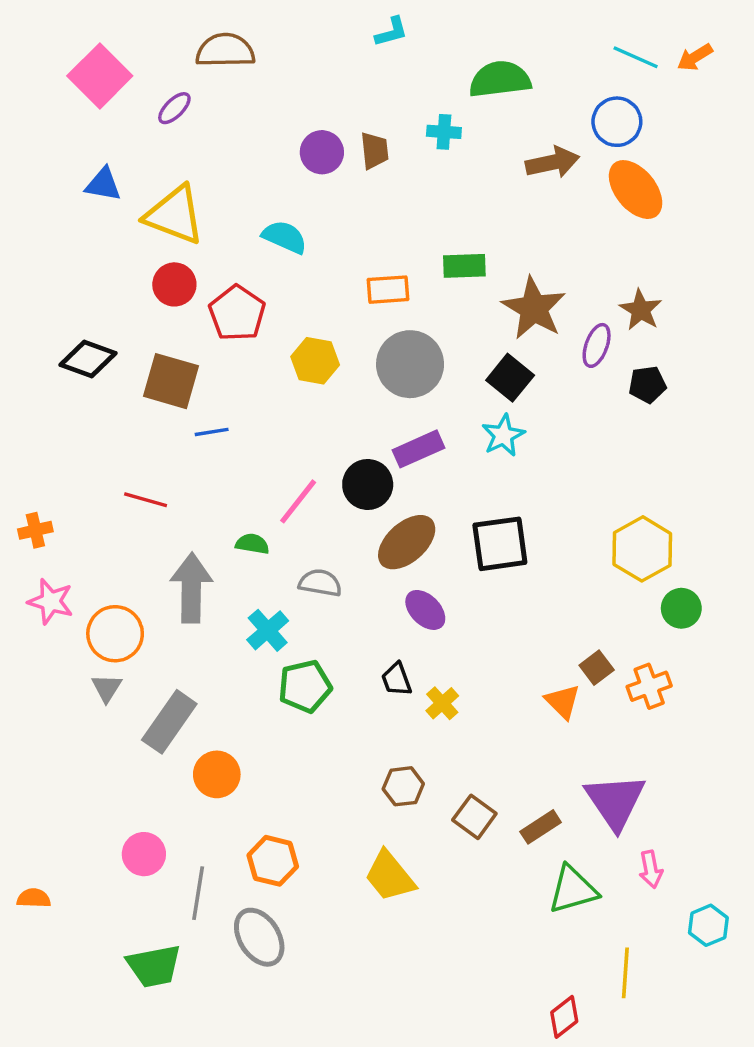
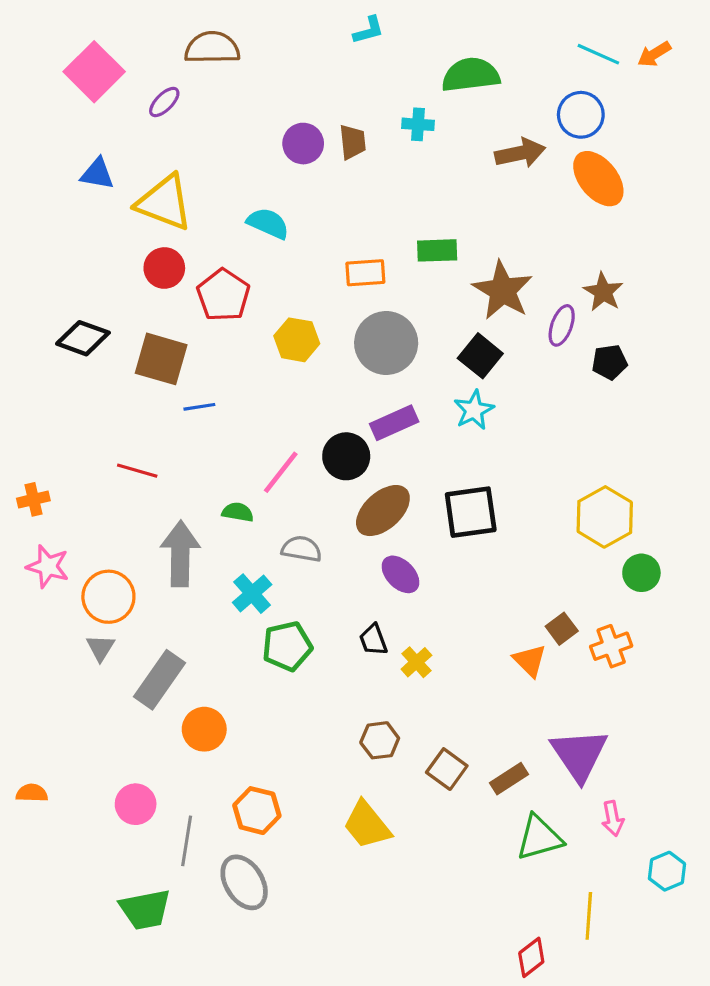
orange semicircle: (34, 898) -> (32, 793), moved

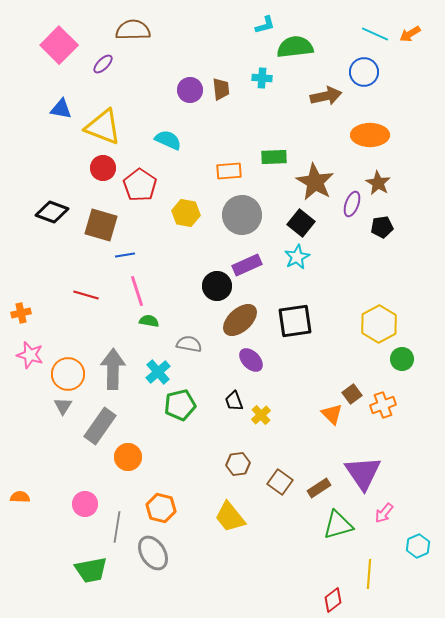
cyan L-shape: (369, 30) -> (265, 25), moved
orange ellipse: (598, 179) -> (370, 135), moved, turned -51
pink line: (281, 472) -> (137, 291), moved, turned -56
gray arrow: (180, 554) -> (113, 369), moved
pink arrow: (613, 819) -> (384, 513), turned 50

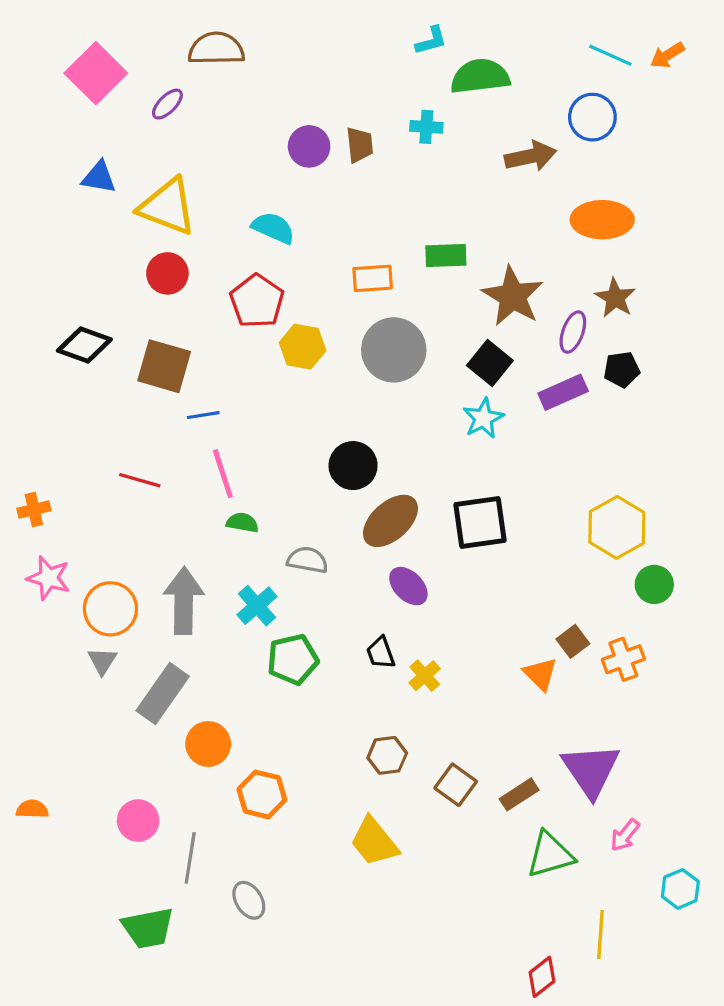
red pentagon: (140, 185) -> (257, 301), moved
purple rectangle: (247, 265) -> (563, 392), moved
orange hexagon: (161, 508) -> (262, 794), moved
gray ellipse: (153, 553) -> (249, 900), size x0.7

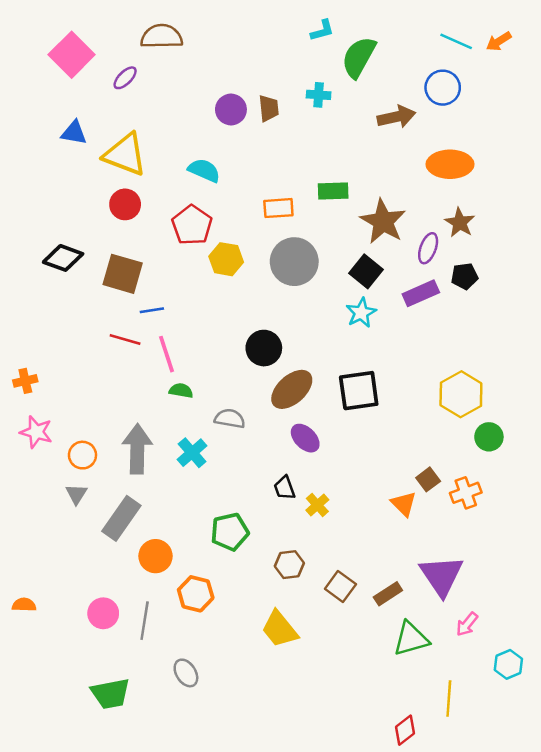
green semicircle: (480, 76) -> (359, 57), turned -54
red line: (140, 480) -> (125, 339), moved
orange circle: (110, 609) -> (82, 455), size x0.7
green pentagon: (293, 659) -> (230, 532), moved
gray line: (190, 858) -> (145, 621), moved

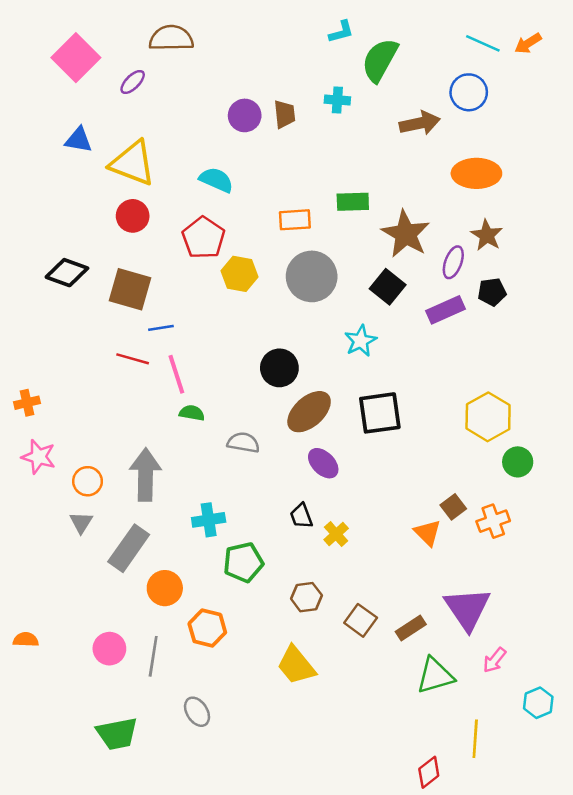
cyan star: (361, 313) -> (361, 341), moved
cyan cross: (192, 453) -> (209, 520), moved, turned 32

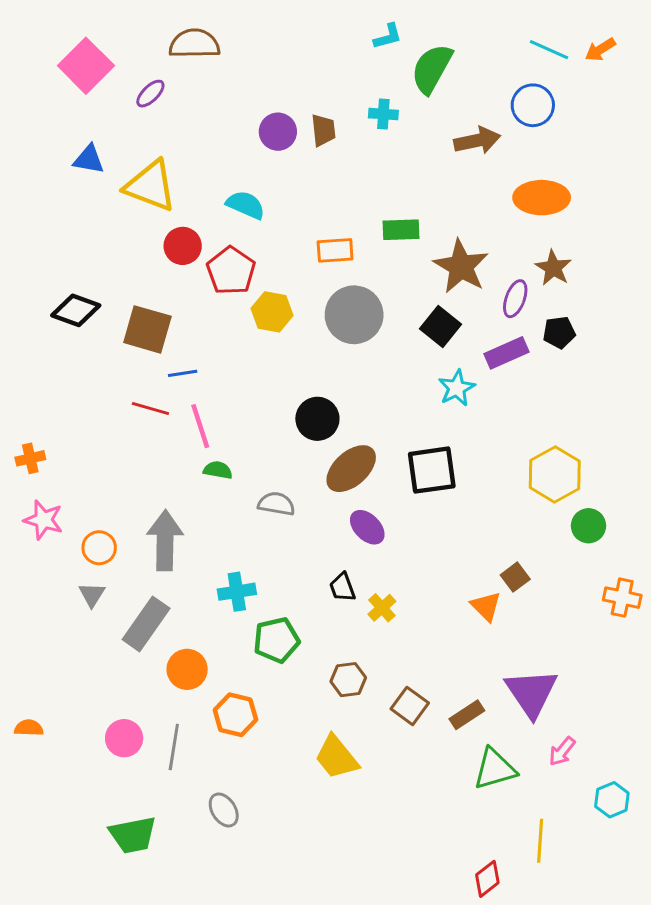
red circle: (133, 216) -> (183, 246), moved
cyan star: (361, 341) -> (457, 388), moved
orange cross: (493, 521) -> (622, 598), moved, turned 32

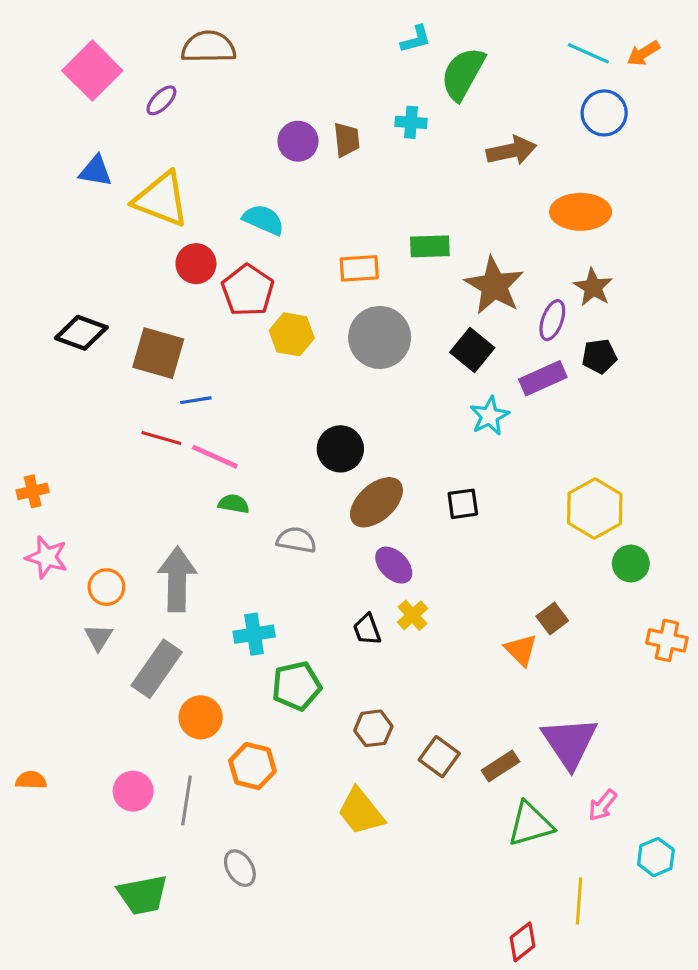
blue circle: (533, 105) -> (604, 113), moved
pink line: (200, 426) -> (215, 457), turned -48
black square: (432, 470) -> (463, 504), size x0.6
yellow cross: (382, 608) -> (413, 615), moved

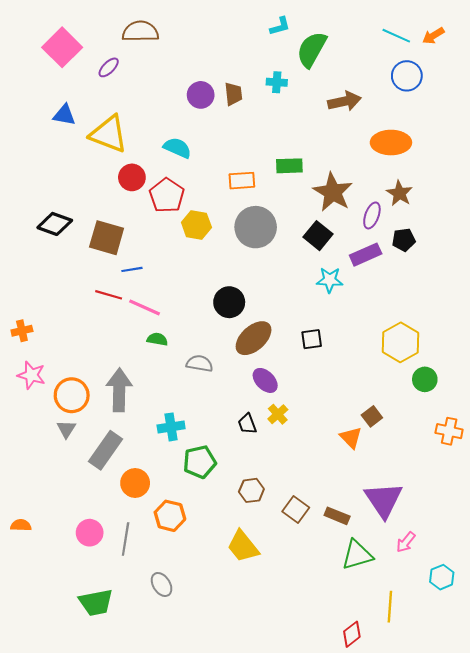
cyan star: (490, 416) -> (330, 280), turned 30
orange circle: (106, 587) -> (72, 395), size x1.4
brown rectangle: (500, 766) -> (337, 516), turned 55

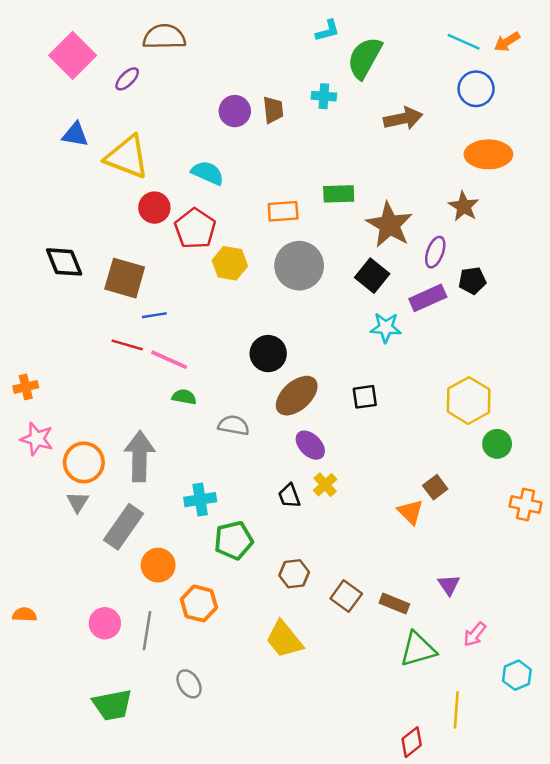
orange ellipse: (391, 143) -> (488, 154), moved
brown star: (399, 193) -> (464, 206), moved
black diamond: (55, 224) -> (64, 262), turned 48
purple triangle: (384, 500) -> (449, 585), size x0.5

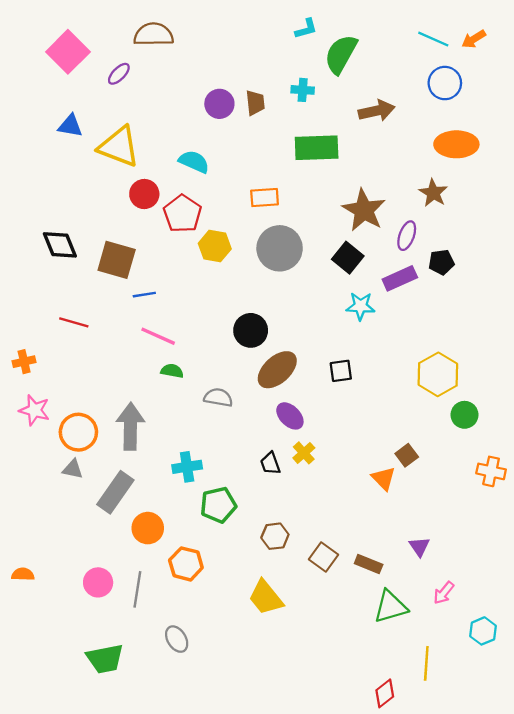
green rectangle: (339, 194) -> (317, 148), moved, size x1.5
red line: (127, 345) -> (74, 322), moved
gray triangle: (78, 502) -> (73, 469), turned -50

